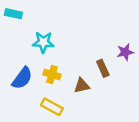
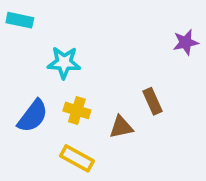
purple star: (125, 52) -> (186, 42), moved

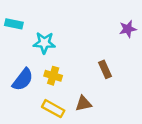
cyan rectangle: (20, 20) -> (14, 24), moved
brown triangle: (121, 127) -> (83, 104), moved

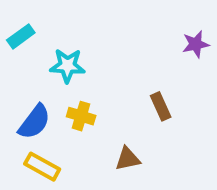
cyan rectangle: (14, 24) -> (21, 36), turned -48
yellow rectangle: (53, 109) -> (42, 167), moved

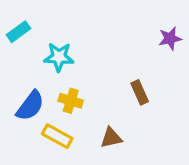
yellow rectangle: (42, 167) -> (57, 136), moved

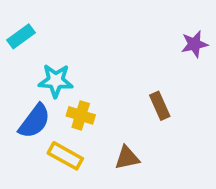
cyan star: (59, 57) -> (56, 81), moved

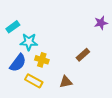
cyan rectangle: (21, 36) -> (13, 27), moved
brown rectangle: (160, 106) -> (83, 55), turned 72

